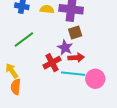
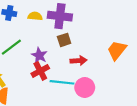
purple star: (65, 48) -> (39, 55), moved
red arrow: (76, 58) -> (79, 61), moved

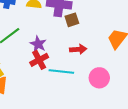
brown square: (64, 40) -> (72, 20), moved
pink circle: (85, 87) -> (99, 78), moved

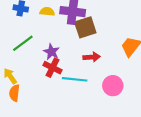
brown square: (72, 20) -> (85, 27), size x1.5
red cross: (39, 60) -> (52, 68), turned -36

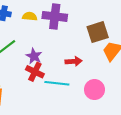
brown square: (85, 27) -> (98, 32), moved

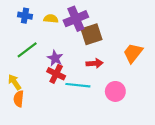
purple cross: (55, 16) -> (76, 19), turned -30
brown square: (98, 32) -> (91, 34), moved

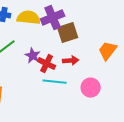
yellow semicircle: (51, 19) -> (29, 18), size x1.6
red cross: (56, 74) -> (47, 64), moved

